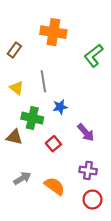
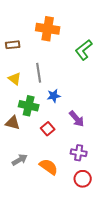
brown rectangle: (14, 50) -> (13, 45), turned 48

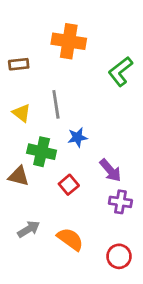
purple cross: (79, 153) -> (120, 202), moved

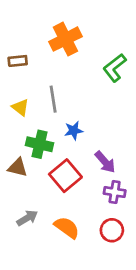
orange cross: (69, 41) -> (65, 39), turned -36
red square: (69, 185) -> (65, 176), size x1.6
red circle: (119, 256) -> (112, 230), moved

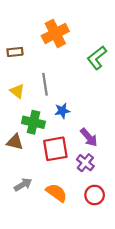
red square: (65, 176) -> (55, 149), turned 30
purple cross: (115, 192) -> (85, 163), moved, turned 30

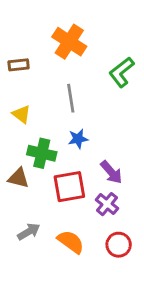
orange cross: (55, 33) -> (69, 42), turned -30
gray line: (45, 84) -> (71, 98), moved

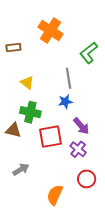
gray line: (71, 98) -> (69, 78), moved
yellow triangle: (21, 114) -> (27, 82), moved
blue star: (78, 139) -> (65, 102), moved
orange semicircle: (71, 242) -> (55, 195), moved, turned -102

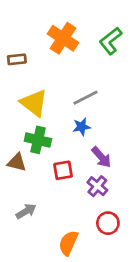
green L-shape: (89, 53) -> (111, 41), moved
gray line: (69, 78) -> (85, 98), turned 72
yellow triangle: (27, 82) -> (34, 103), size x1.6
red square: (51, 137) -> (63, 170), size x0.7

